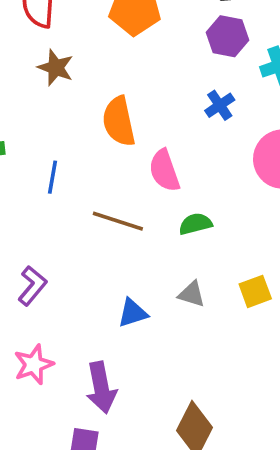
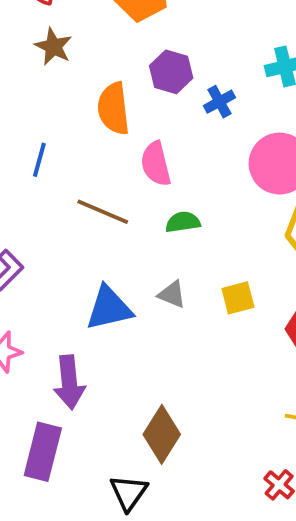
purple hexagon: (227, 36) -> (171, 72), moved
blue triangle: (133, 313) -> (109, 308), size x1.5

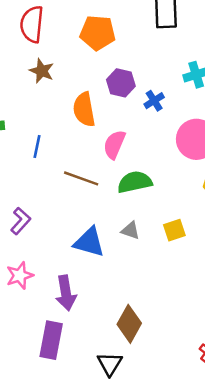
pink semicircle: (156, 164) -> (114, 144), turned 40
green semicircle: (183, 222) -> (135, 182), size x1.5
blue triangle: (109, 308) -> (89, 242), turned 32

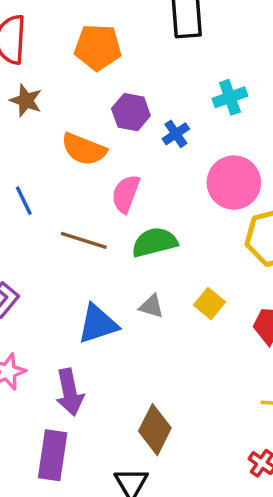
orange semicircle: (84, 109) -> (84, 149), turned -56
blue line: (37, 146) -> (24, 201), turned -35
yellow square: (174, 230) -> (209, 304), turned -30
blue triangle: (89, 242) -> (98, 324), turned -32

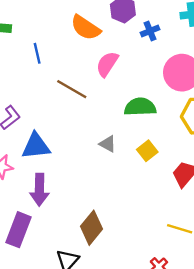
green semicircle: (154, 242) -> (140, 107), moved
blue triangle: (98, 324) -> (36, 146), moved

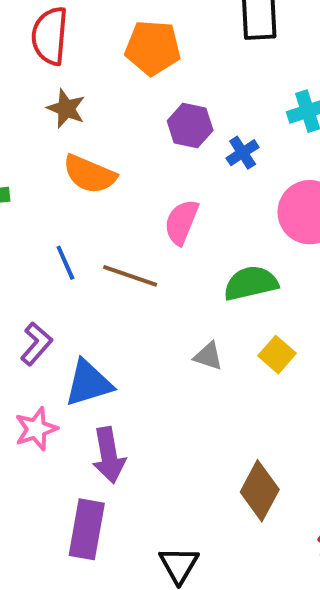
orange semicircle: (86, 28) -> (90, 174), moved
blue line: (37, 53) -> (65, 263), moved
brown diamond: (92, 228) -> (260, 491), moved

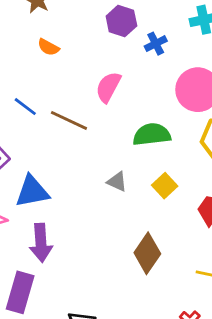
orange semicircle: (90, 174) -> (48, 47), size x0.6
blue line: (65, 263) -> (25, 107), turned -35
brown diamond: (260, 491) -> (147, 253), moved

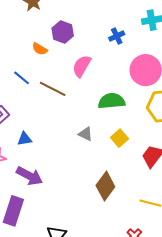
purple hexagon: (121, 21) -> (63, 32), moved
orange semicircle: (48, 47) -> (40, 49), moved
blue triangle: (32, 191) -> (25, 139), size x0.6
purple arrow: (41, 243) -> (29, 176), turned -60

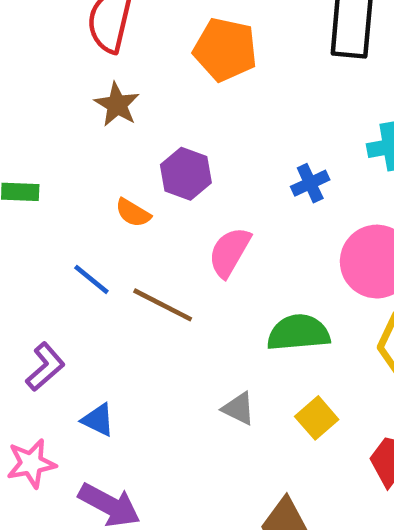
blue triangle: (25, 139) -> (98, 420), turned 35

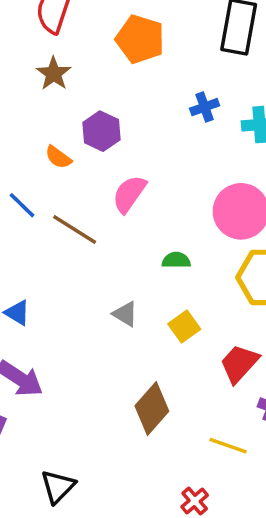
blue cross: (310, 183) -> (205, 107), moved
green semicircle: (298, 333) -> (176, 260), size x0.6

